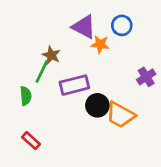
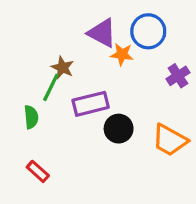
blue circle: (122, 25) -> (148, 31), size x1.4
purple cross: (146, 77) -> (178, 76), moved
orange trapezoid: (120, 115) -> (170, 140), moved

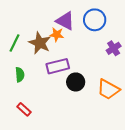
orange star: (122, 54) -> (57, 35), moved
brown star: (63, 68) -> (40, 43), size x1.5
green line: (51, 87) -> (15, 43), moved

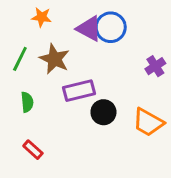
blue circle: (95, 20) -> (111, 27), moved
orange star: (57, 35) -> (42, 17), moved

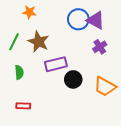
purple triangle: (89, 29) -> (96, 20), moved
purple cross: (155, 66) -> (100, 47), moved
red rectangle: (33, 150) -> (23, 106), turned -40

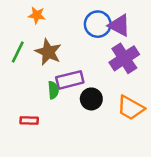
purple cross: (100, 47) -> (124, 58), size x1.6
green semicircle: (19, 72) -> (53, 90), moved
red rectangle: (23, 106) -> (29, 121), moved

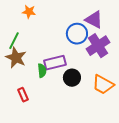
blue circle: (98, 24) -> (77, 34), moved
brown star: (48, 52) -> (16, 58), moved
red rectangle: (29, 121) -> (23, 95), turned 64

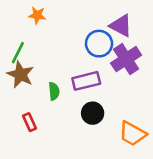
purple rectangle: (55, 63) -> (86, 81), moved
black circle: (72, 78) -> (93, 113), moved
orange trapezoid: (103, 85) -> (132, 134), moved

